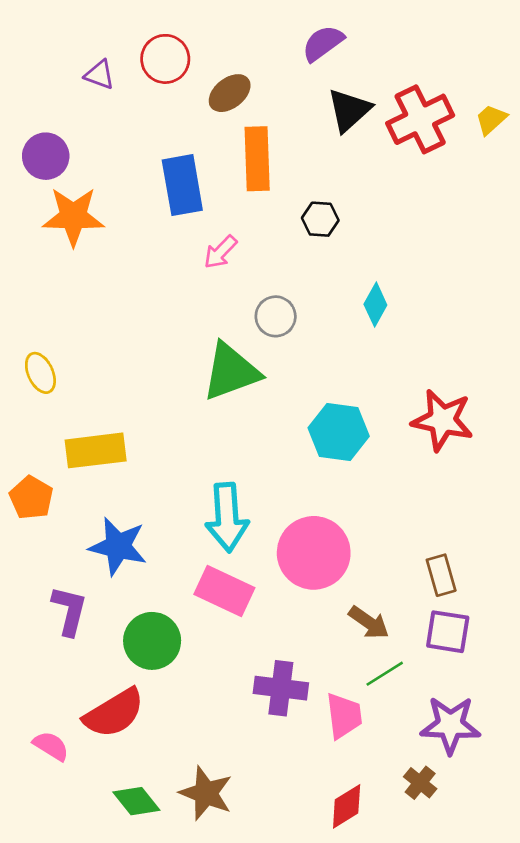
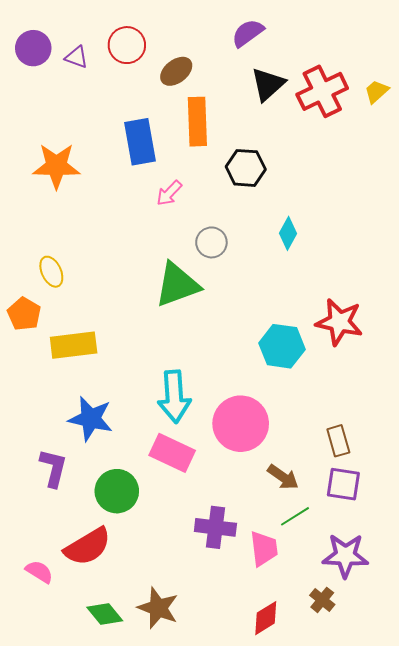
purple circle: (46, 156) -> (33, 48), moved
black hexagon: (320, 219) -> (246, 168), size x1.4
yellow ellipse: (40, 373) -> (51, 272), moved
cyan hexagon: (339, 432) -> (282, 346), moved
orange pentagon: (31, 498) -> (24, 314), moved

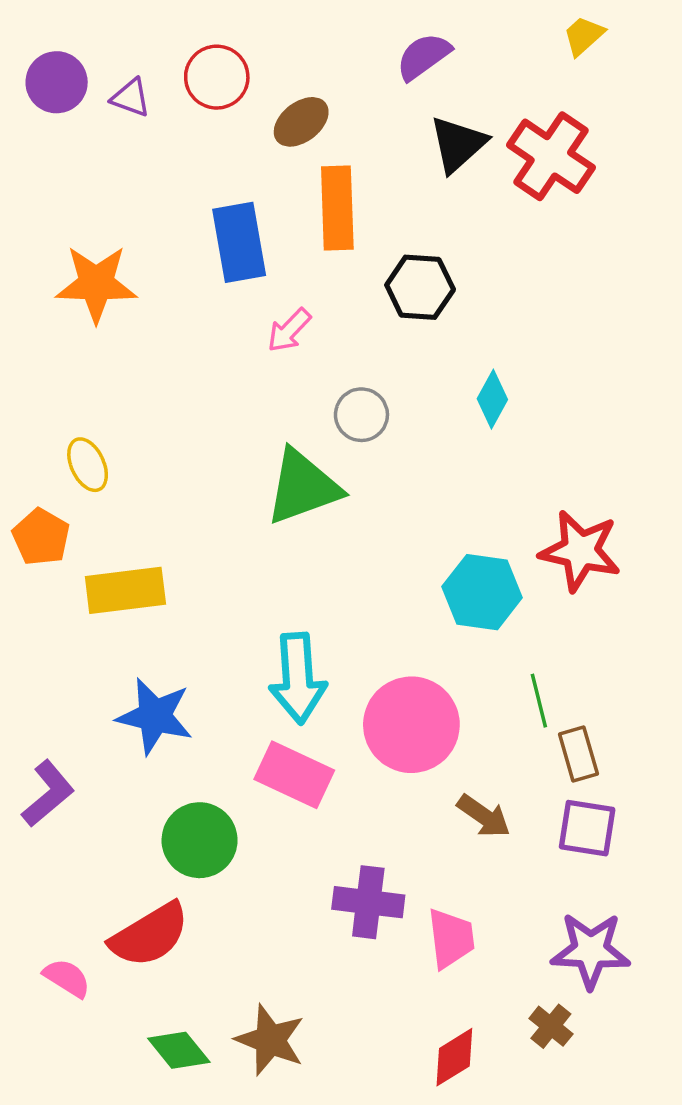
red cross: (322, 91) -> (551, 156), turned -30
yellow trapezoid: (377, 91) -> (584, 36), moved
purple L-shape: (53, 468) -> (48, 794), moved, turned 36
green line: (295, 516) -> (539, 701), moved, turned -72

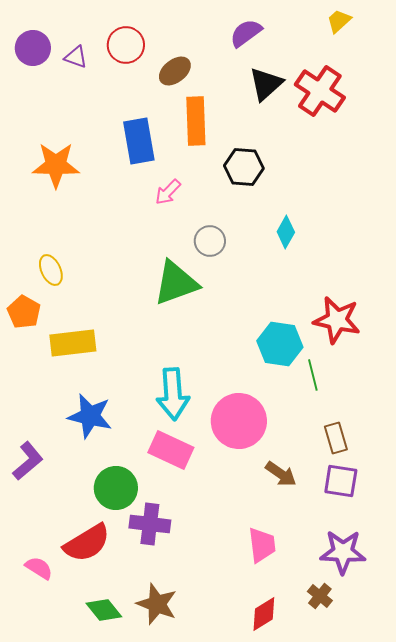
green line: (539, 701) -> (313, 375), moved
purple cross: (368, 902) -> (150, 524), moved

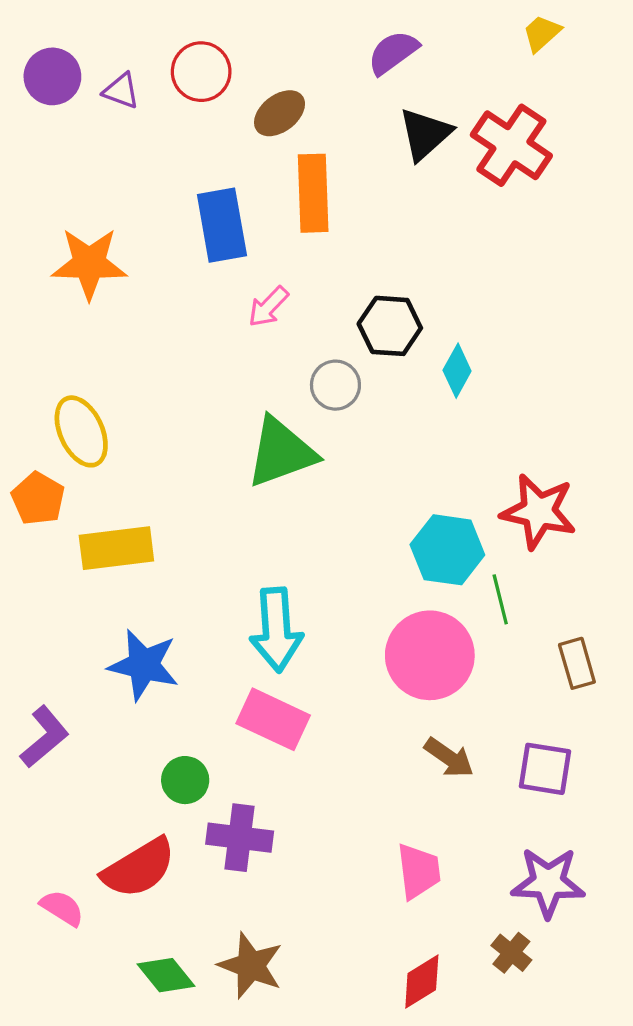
black hexagon: (244, 167) -> (390, 326), moved
yellow ellipse: (51, 270) -> (81, 431), size x1.4
pink circle: (239, 421) -> (430, 655), moved
brown rectangle: (336, 438) -> (577, 663), moved
green circle: (116, 488) -> (185, 780), size x0.7

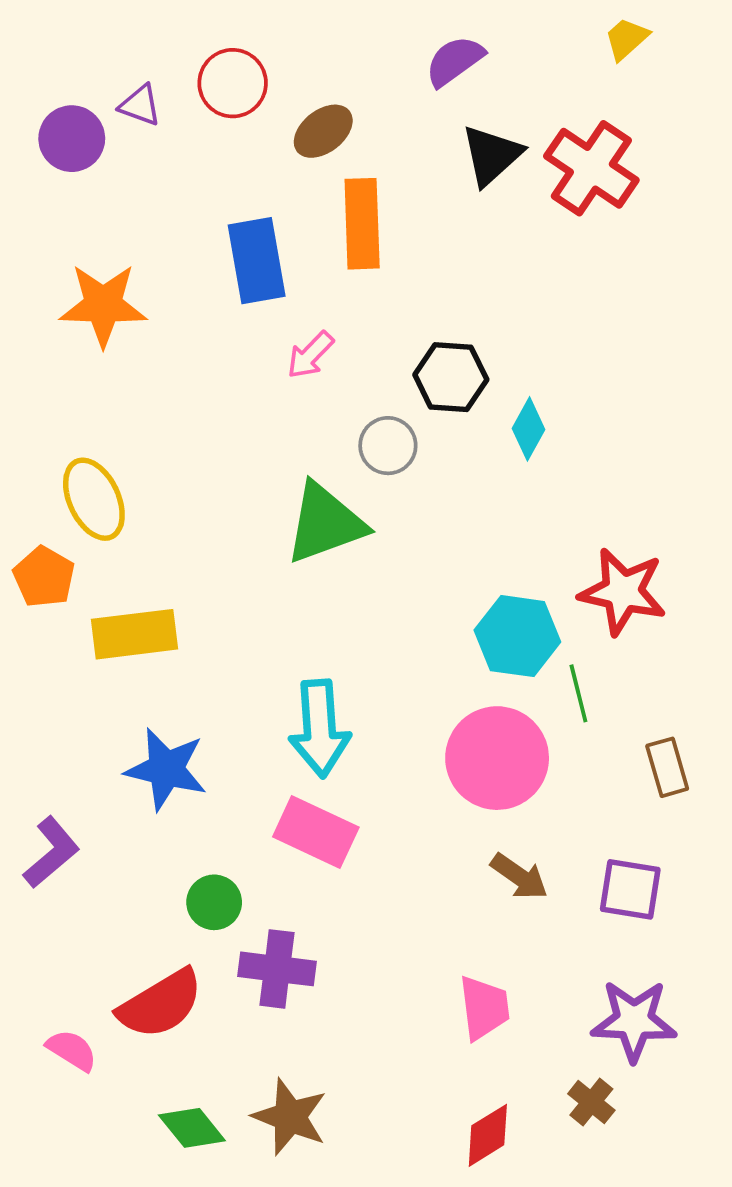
purple circle: (52, 76) -> (72, 139), moved

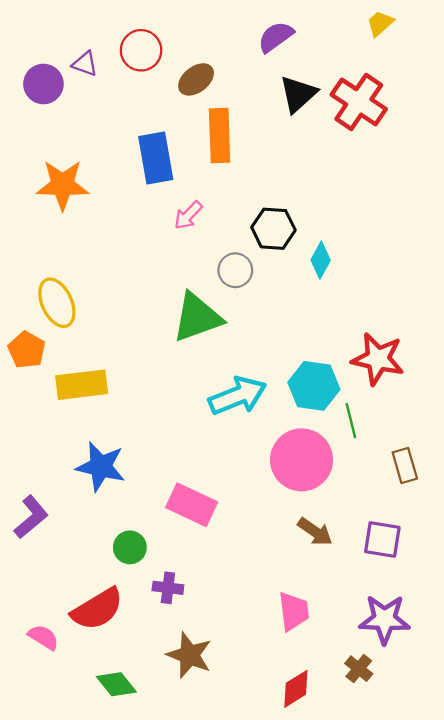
cyan arrow: (320, 728) -> (238, 396), moved, turned -108
purple cross: (277, 969) -> (168, 588), size x0.7
brown star: (290, 1117) -> (189, 655), moved

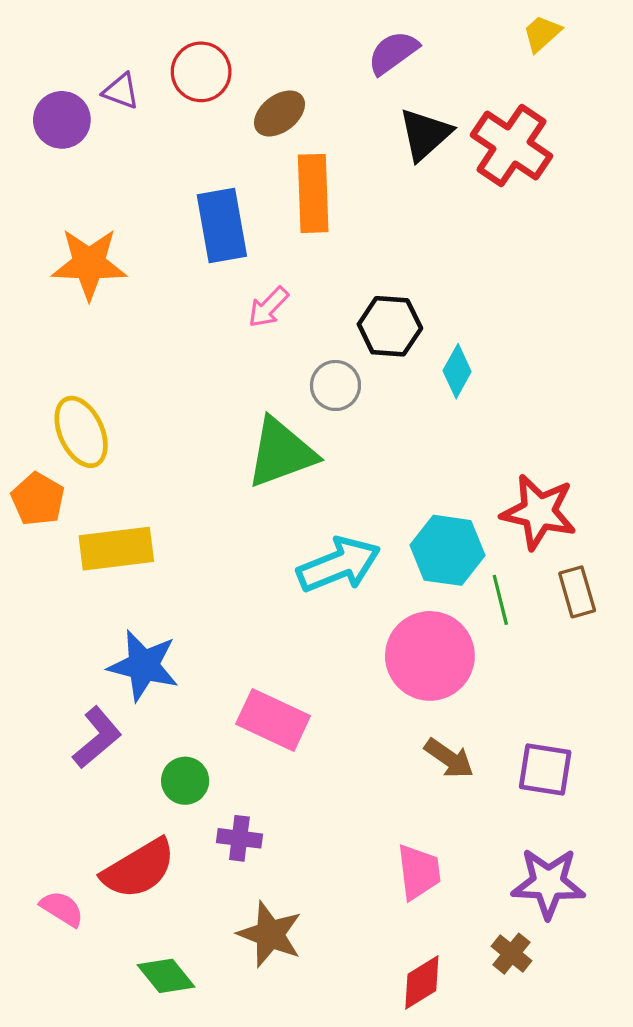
brown rectangle: (405, 465) -> (577, 592), moved
purple L-shape: (31, 517) -> (97, 738), moved

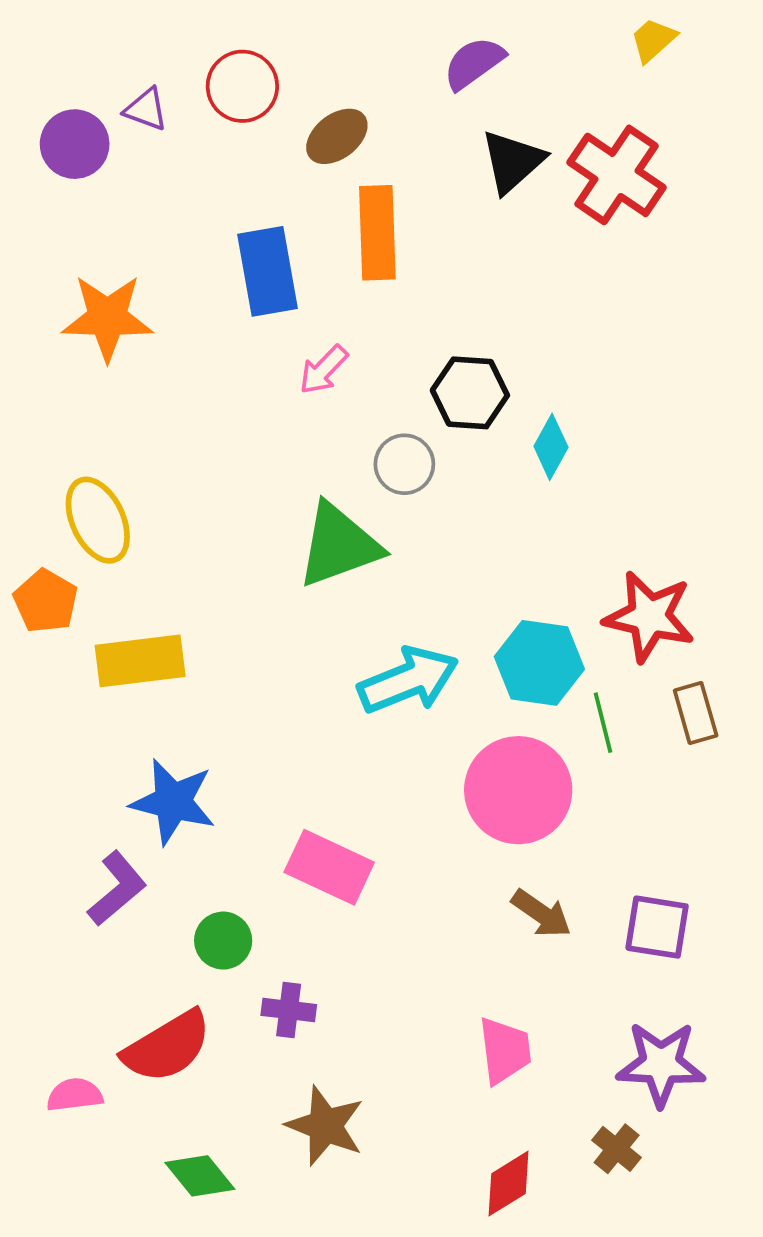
pink semicircle: (62, 909) -> (75, 1095), turned -39

